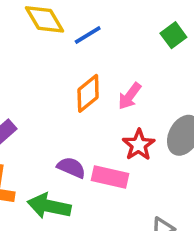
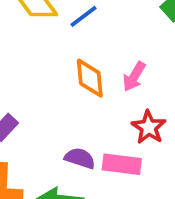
orange diamond: (88, 93) -> (90, 78), turned -51

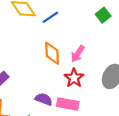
red star: (149, 127) -> (74, 78), moved

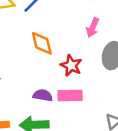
pink arrow: (78, 54) -> (93, 28), moved

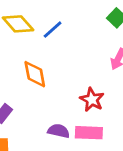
orange diamond: (42, 43) -> (35, 74), moved

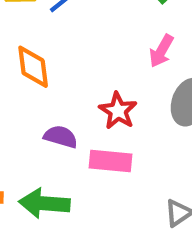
purple semicircle: (59, 131) -> (61, 137), moved

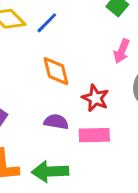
orange diamond: (33, 67) -> (56, 71), moved

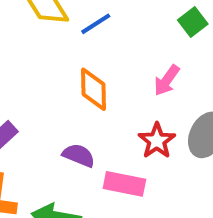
pink arrow: (122, 51) -> (167, 80), moved
red star: (95, 98) -> (157, 141), moved

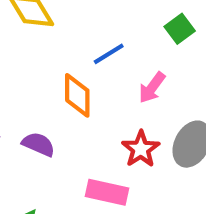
blue line: (96, 24) -> (109, 54), moved
purple semicircle: (79, 155) -> (38, 144), moved

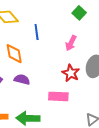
blue line: (109, 54) -> (37, 32), moved, turned -56
orange diamond: (77, 95) -> (14, 54), moved

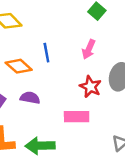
blue line: (37, 32) -> (46, 53), moved
orange diamond: (14, 54) -> (19, 66), turned -35

